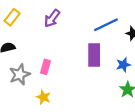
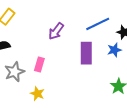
purple arrow: (52, 18) -> (56, 31), moved
blue star: (123, 65) -> (114, 50), moved

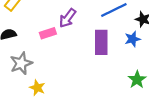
pink rectangle: (39, 64) -> (48, 33), moved, turned 56
yellow star: (37, 94) -> (37, 88), moved

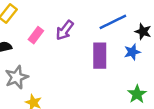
pink rectangle: (48, 33) -> (36, 35), moved, turned -35

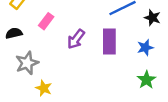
purple arrow: (65, 30) -> (76, 39), moved
blue star: (132, 52) -> (145, 48), moved

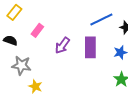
black semicircle: (14, 33) -> (10, 40), turned 32
gray star: (27, 63) -> (21, 65), turned 30

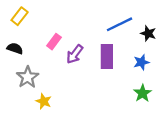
pink rectangle: (37, 30) -> (54, 42), moved
gray star: (21, 65) -> (28, 77), turned 30

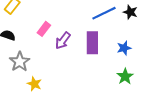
black star: (148, 33) -> (130, 12), moved

